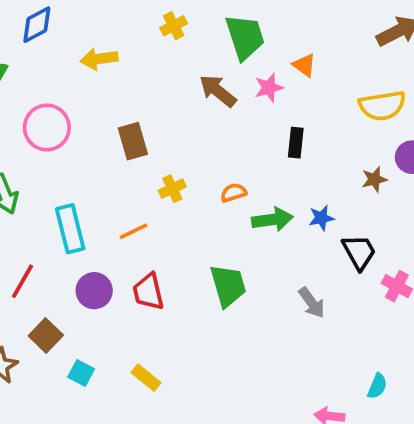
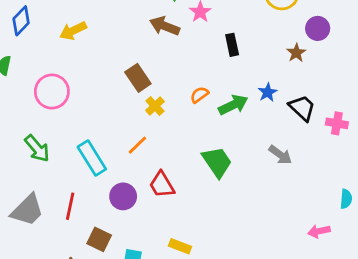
brown rectangle: (133, 141) -> (138, 78), moved

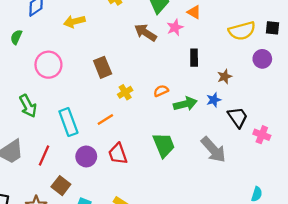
brown star: (296, 53) -> (225, 77), moved
brown rectangle: (138, 78) -> (103, 67), moved
gray arrow: (280, 155) -> (213, 150), size x1.5

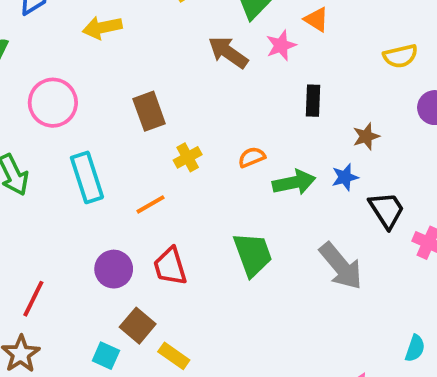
yellow semicircle: (242, 31) -> (400, 56), size x0.7
cyan rectangle: (68, 122) -> (87, 177), moved
red line: (44, 156) -> (33, 299), moved
brown square: (61, 186) -> (138, 326), moved

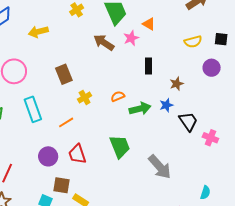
gray arrow: (341, 266) -> (160, 167), moved
brown square: (138, 326) -> (62, 185), turned -30

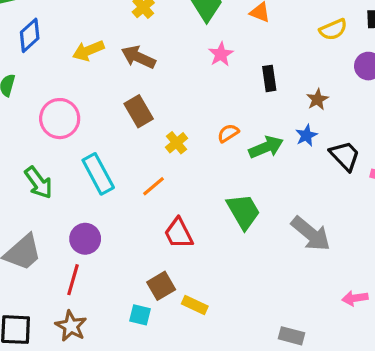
pink star: (131, 38) -> (221, 54), moved
brown arrow: (104, 42) -> (138, 57), moved
purple circle: (48, 156) -> (85, 239), moved
brown square: (62, 185) -> (161, 286), turned -30

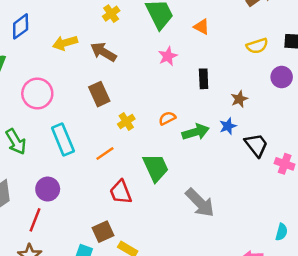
green trapezoid: (243, 211) -> (156, 168), moved
gray arrow: (311, 234) -> (200, 203), moved

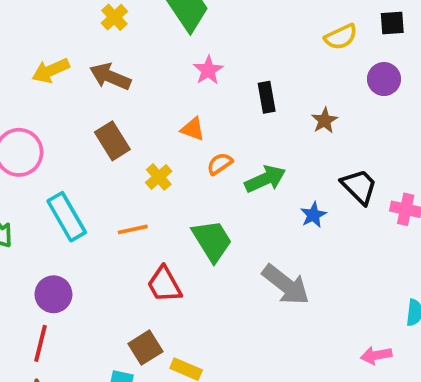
orange triangle: (202, 27) -> (193, 129), moved
blue star: (228, 126) -> (313, 215), moved
orange line: (105, 154) -> (133, 229), turned 30

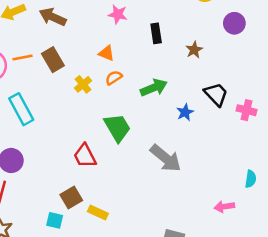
pink star: (208, 70) -> (118, 14), turned -30
orange semicircle: (220, 164) -> (114, 78), moved
orange line: (133, 229) -> (23, 58), moved

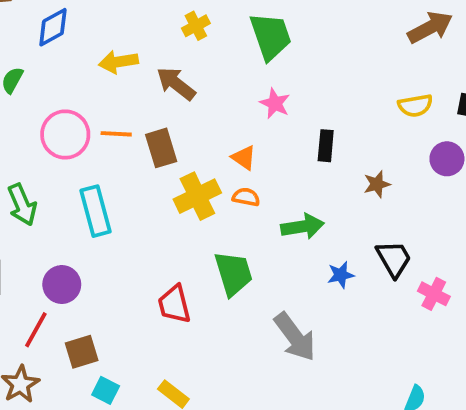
orange semicircle: (114, 78) -> (246, 197), turned 30
yellow cross: (83, 84) -> (197, 196), size x1.6
brown square: (71, 197) -> (82, 352), moved

